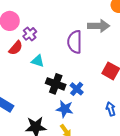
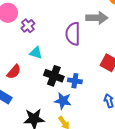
red semicircle: (16, 48) -> (14, 72), moved
blue cross: (77, 89) -> (75, 81), turned -32

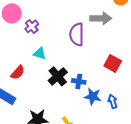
black cross: (54, 76) -> (58, 76), turned 30
blue star: (63, 101) -> (93, 96), moved

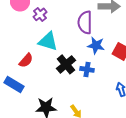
cyan triangle: (40, 53) -> (48, 41), size x1.5
blue star: (93, 96) -> (96, 45), moved

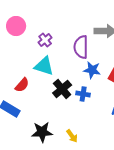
purple cross: (40, 14) -> (45, 40), moved

